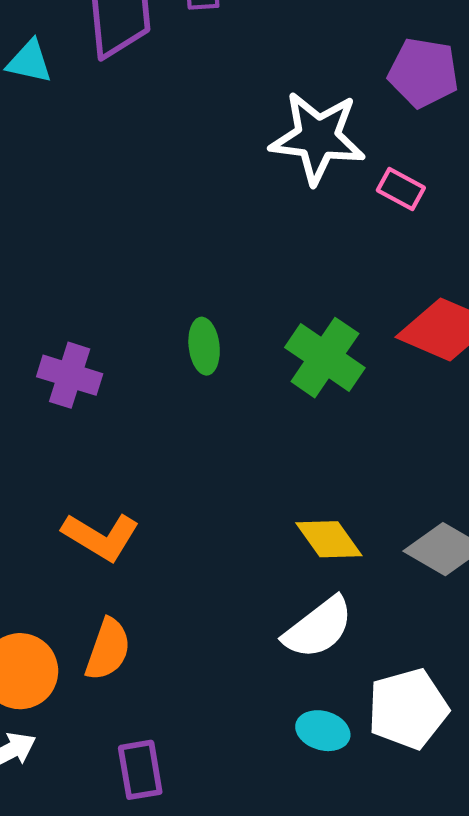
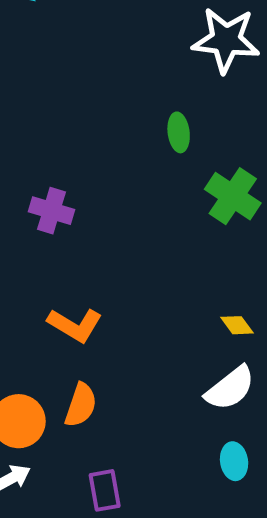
green ellipse: (204, 346) -> (179, 132), moved
yellow diamond: (329, 539) -> (237, 325), size x0.7
cyan ellipse: (323, 731) -> (234, 461), turned 66

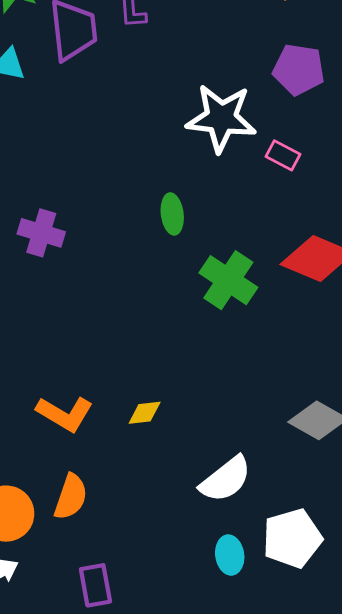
purple cross: (52, 211) -> (41, 233), moved
yellow diamond: (237, 325) -> (145, 413), moved, turned -60

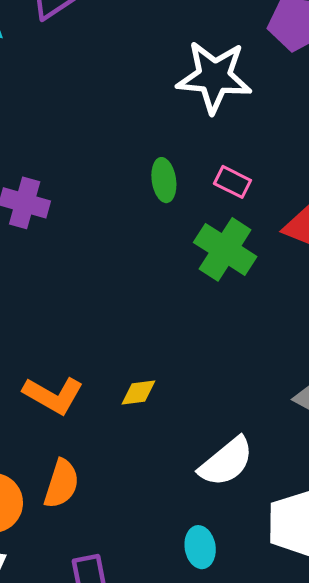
pink rectangle: (283, 155) -> (232, 182), moved
cyan ellipse: (230, 555) -> (200, 547), moved

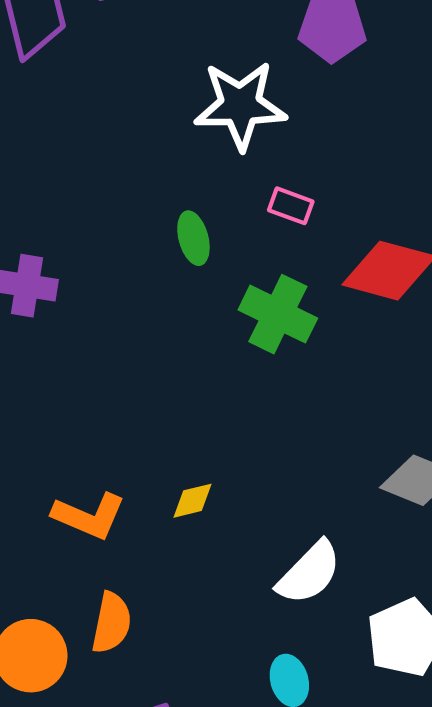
pink rectangle: (232, 182) -> (291, 206), moved

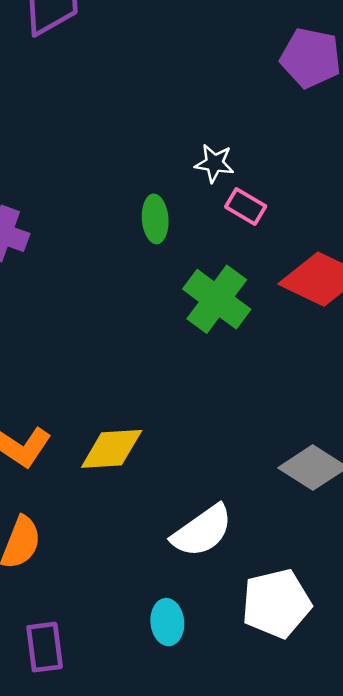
white star: (240, 105) -> (214, 163), moved, size x0.5
yellow diamond: (192, 501) -> (112, 449), size x1.6

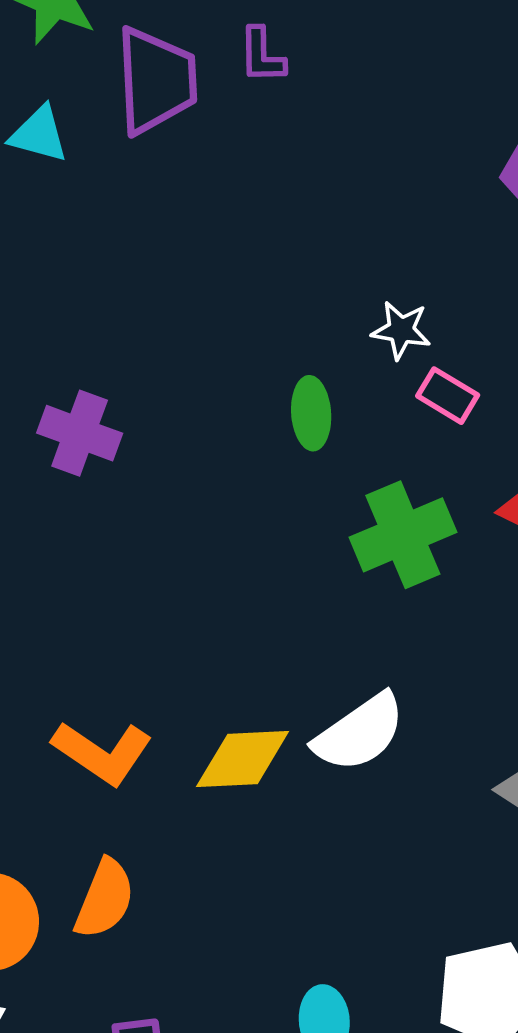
green cross: (217, 299) -> (403, 535), turned 30
white semicircle: (202, 531) -> (359, 733), moved

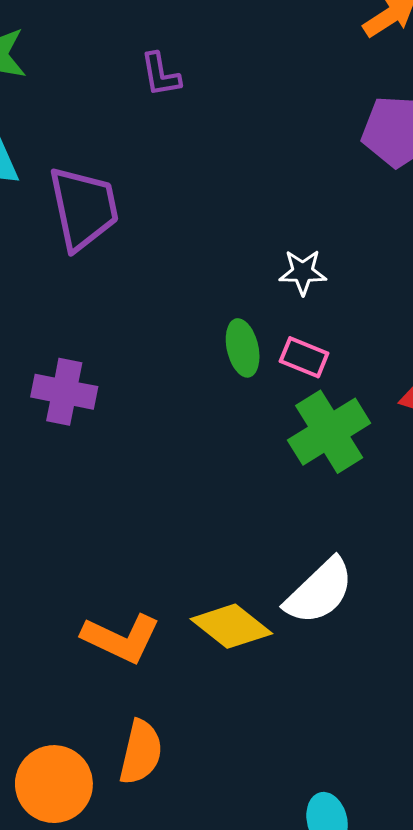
purple trapezoid: (156, 81) -> (84, 208), moved
pink rectangle: (448, 396) -> (304, 357), moved
yellow diamond: (243, 759) -> (231, 626), turned 50

